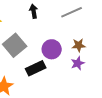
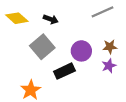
black arrow: (34, 11) -> (51, 19), moved, turned 120

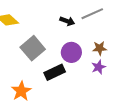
black arrow: (51, 19) -> (67, 21), moved

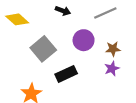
black arrow: (67, 21) -> (63, 11), moved
purple circle: (71, 52) -> (84, 40), moved

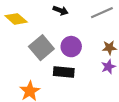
purple circle: (84, 40) -> (71, 47), moved
black rectangle: (66, 74) -> (64, 72), turned 30

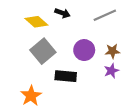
yellow diamond: (16, 19) -> (36, 22), moved
purple circle: (71, 47) -> (84, 50), moved

